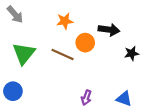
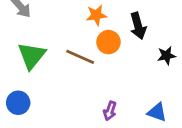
orange star: (65, 21) -> (96, 15), moved
black arrow: (109, 30) -> (138, 26), turned 66

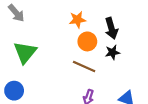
black star: (166, 56) -> (112, 52), moved
brown line: (80, 57) -> (84, 67), moved

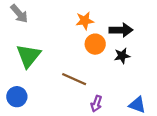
black arrow: (111, 28) -> (121, 30), turned -75
brown line: (84, 67) -> (74, 79), moved

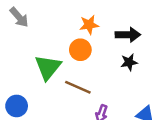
orange circle: (95, 44) -> (80, 50), moved
green triangle: (29, 56) -> (48, 67), moved

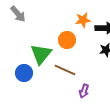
orange star: (89, 25) -> (83, 20), moved
blue circle: (17, 106) -> (24, 73), moved

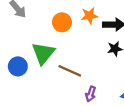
orange circle: (67, 40) -> (62, 22), moved
blue circle: (24, 73) -> (18, 66), moved

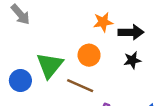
orange circle: (62, 22) -> (89, 55), moved

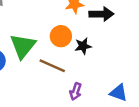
black star: (132, 60) -> (83, 46), moved

